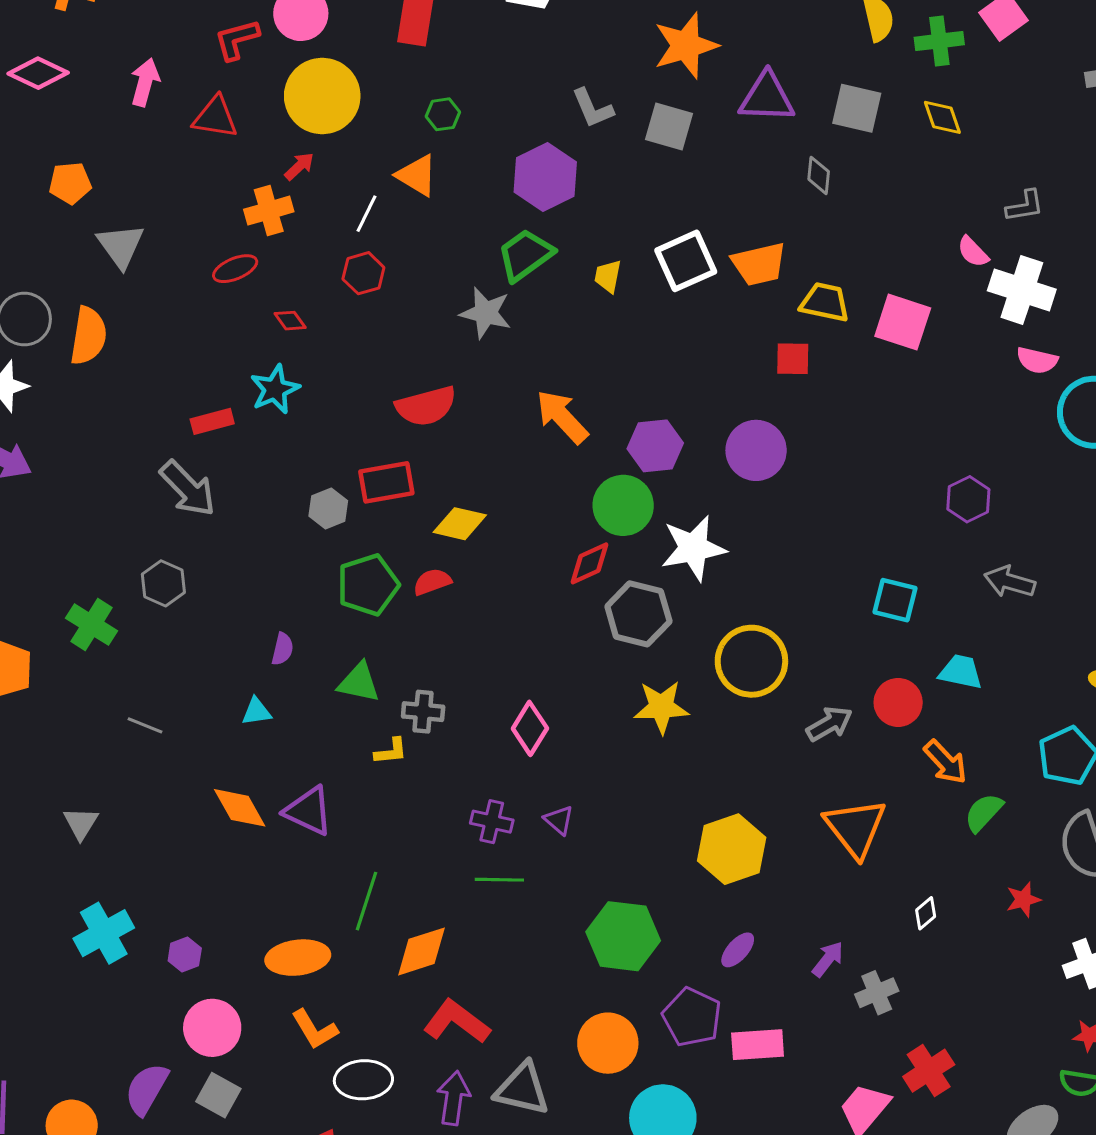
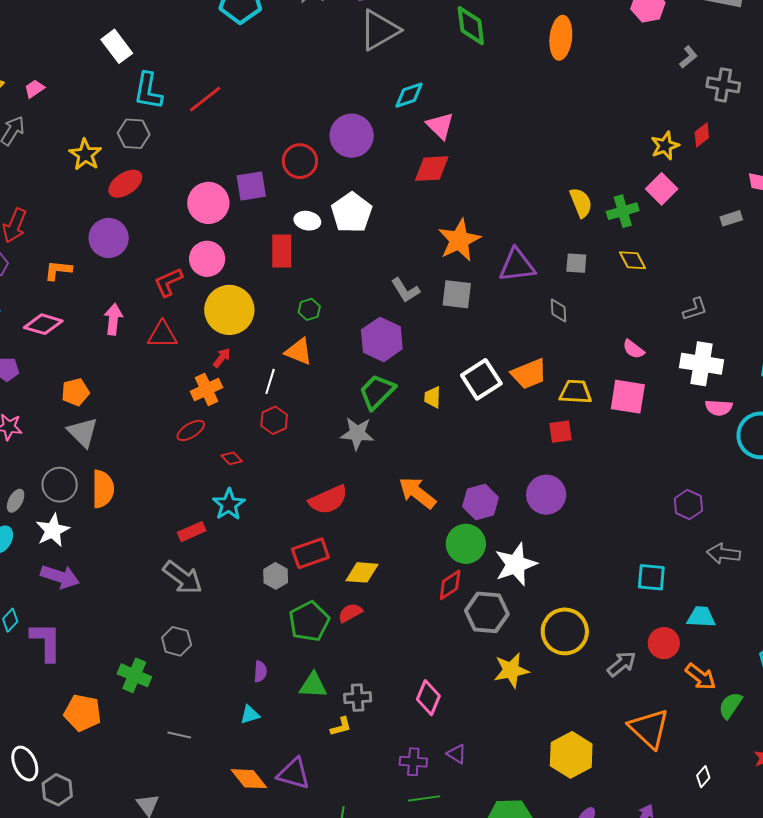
gray square: (857, 108) -> (576, 263), size x0.7
gray triangle: (121, 246) -> (83, 432), moved
pink semicircle: (973, 252) -> (633, 349), moved

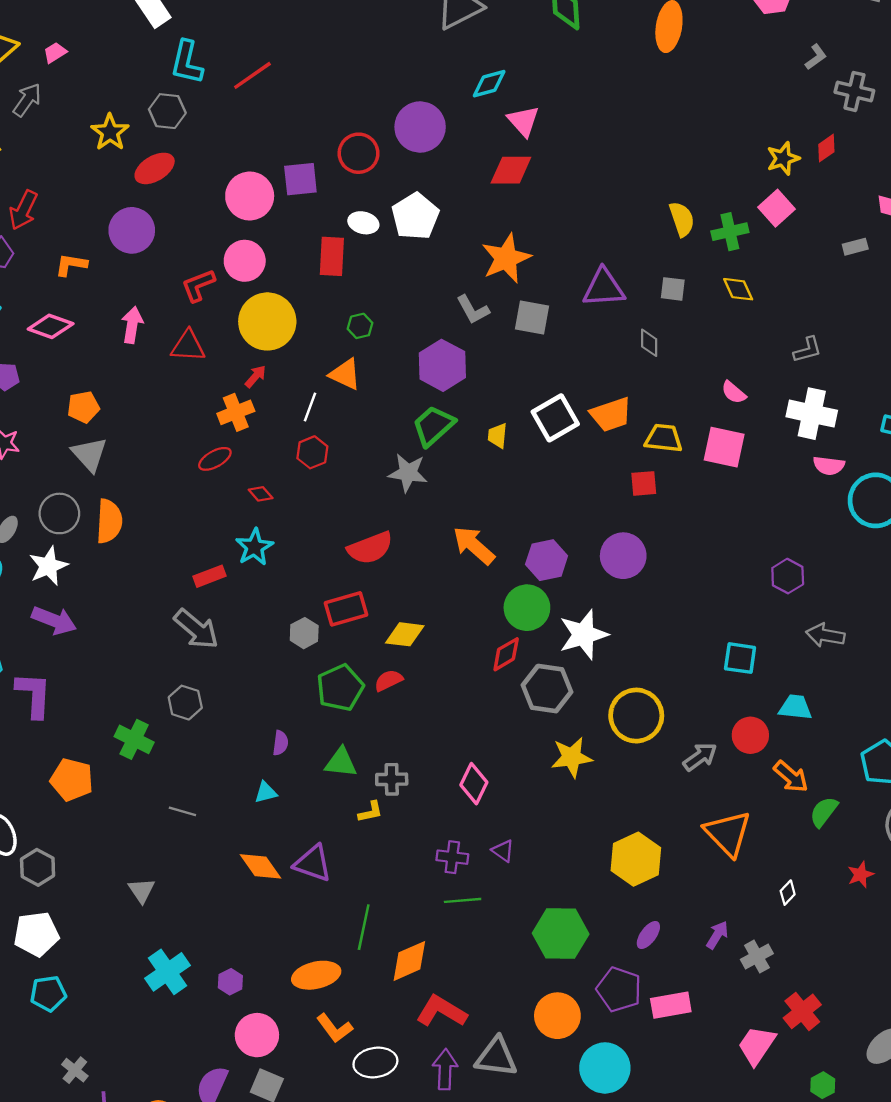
orange star: (459, 240) -> (506, 258), moved

